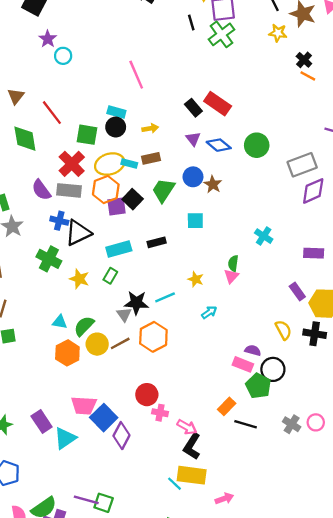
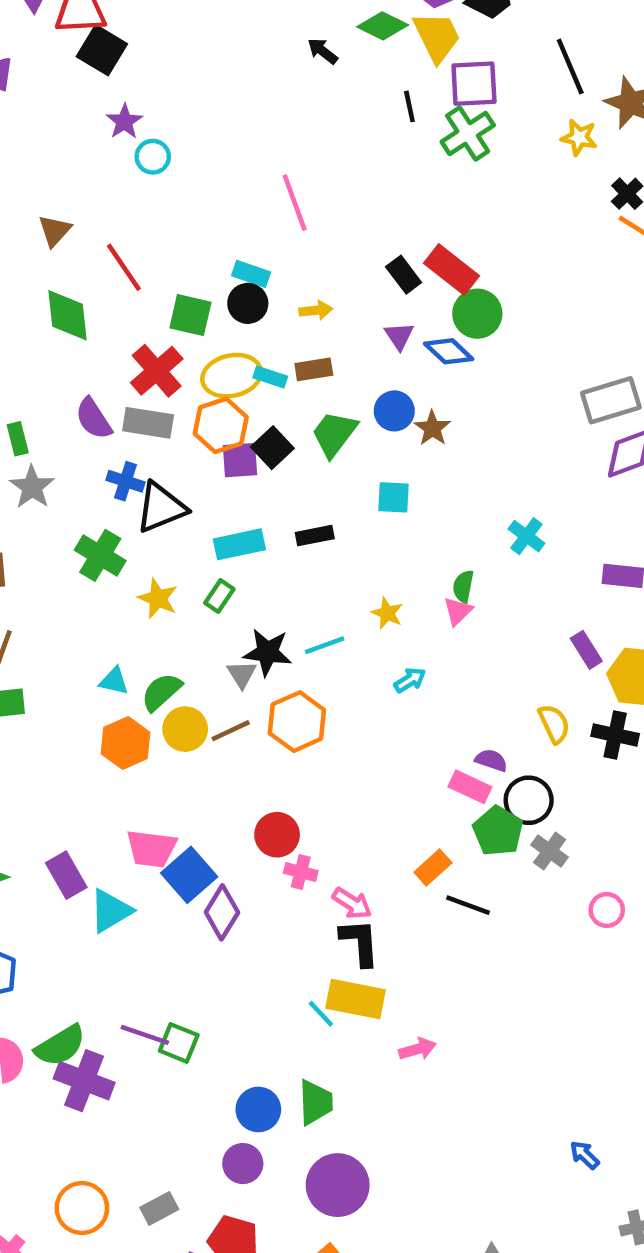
green circle: (257, 145) -> (477, 314), moved
gray cross: (292, 424) -> (550, 851), moved
black L-shape: (192, 446) -> (360, 942), turned 140

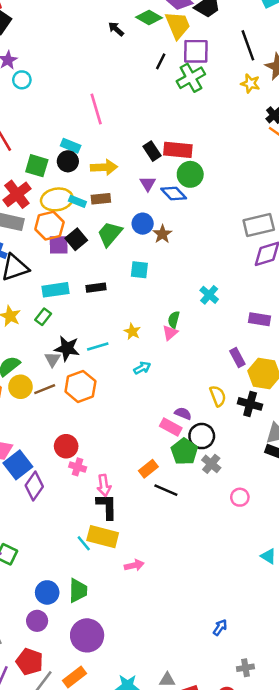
black line: (409, 106) -> (161, 61), turned 35
red rectangle: (452, 270) -> (178, 150), turned -36
yellow arrow: (316, 310) -> (104, 167), size x1.5
pink arrow: (352, 903) -> (104, 485), turned 45
blue arrow: (585, 1155) -> (220, 627), turned 77

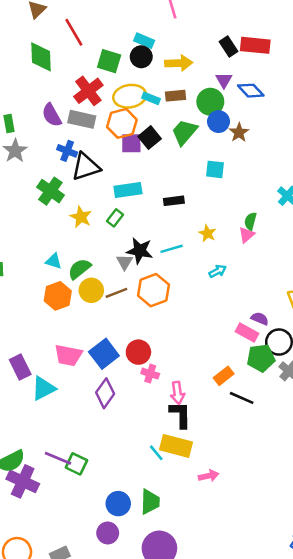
green circle: (190, 174) -> (210, 102), moved
black rectangle: (96, 288) -> (174, 201), moved
green pentagon: (184, 451) -> (261, 358), turned 30
blue square: (18, 465) -> (104, 354), moved

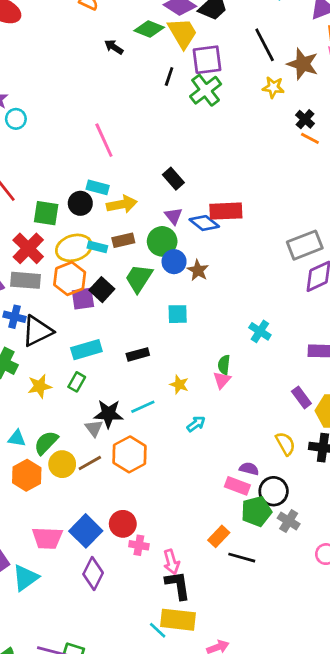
cyan rectangle: (144, 41) -> (98, 187), moved
red rectangle: (255, 45) -> (226, 211), moved
yellow star: (81, 217) -> (40, 386), turned -30

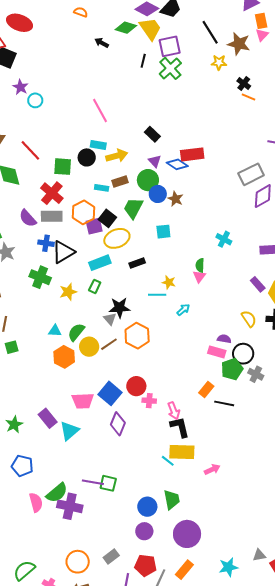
yellow ellipse: (74, 248) -> (117, 238), moved
cyan line: (143, 407) -> (157, 295), moved, turned 30

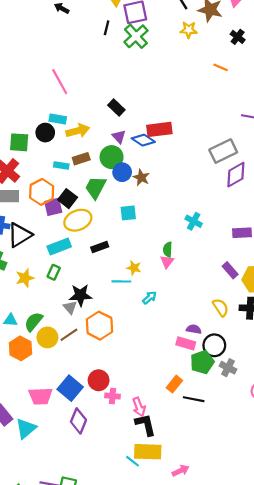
black cross: (244, 84) -> (238, 37), moved

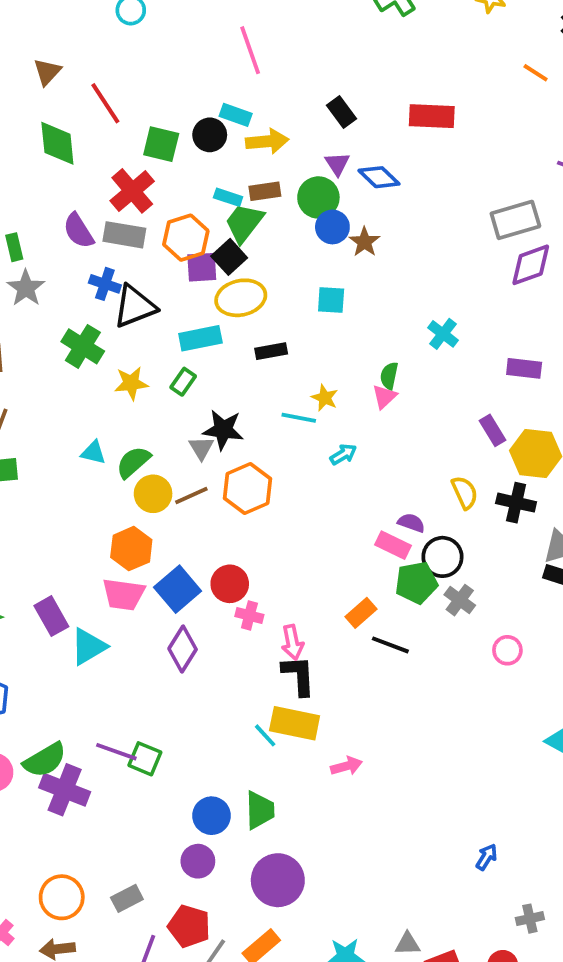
red rectangle: (159, 129) -> (432, 116), moved
green trapezoid: (96, 187) -> (244, 223), moved
orange hexagon: (20, 348) -> (131, 549), moved

